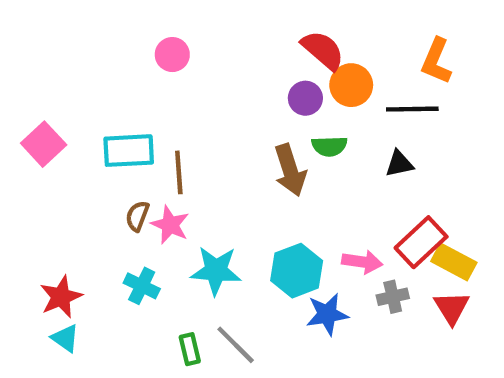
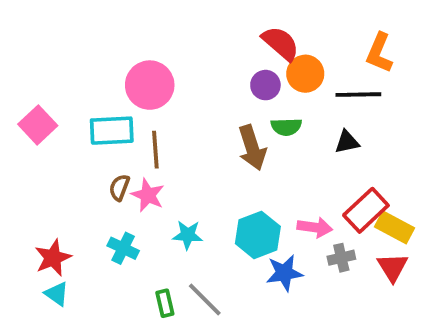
pink circle: (172, 55) -> (150, 85), moved, size x1.6
cyan star: (216, 271) -> (188, 235), size x0.7

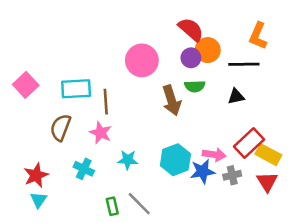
pink circle: (150, 85) -> (142, 60), moved
purple circle: (265, 85) -> (191, 58), moved
brown semicircle: (119, 188) -> (61, 127), moved, size x1.5
blue star: (284, 273) -> (203, 171), moved
cyan triangle: (57, 294) -> (39, 200), turned 30

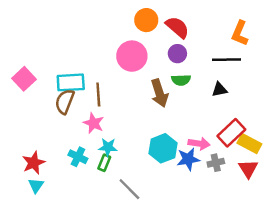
orange circle: (208, 50) -> (146, 20), moved
brown semicircle: (61, 127) -> (65, 102), moved
cyan star: (128, 160) -> (108, 147), moved
green rectangle: (112, 206) -> (104, 163), moved, turned 35

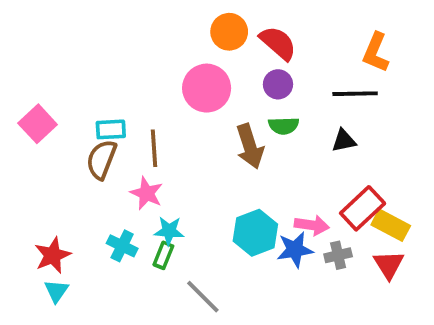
cyan rectangle: (71, 82) -> (111, 129), size x0.7

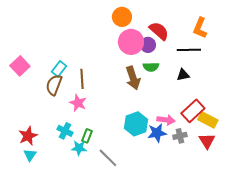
red semicircle: (278, 43) -> (159, 31), moved
pink circle: (207, 88) -> (131, 42), moved
cyan rectangle: (111, 129) -> (59, 69), turned -49
cyan star: (169, 231) -> (79, 148), moved

